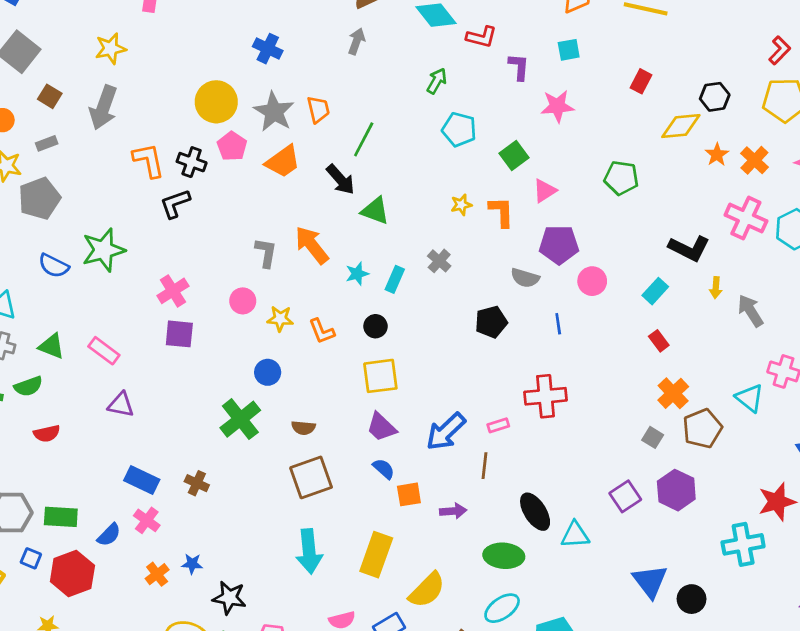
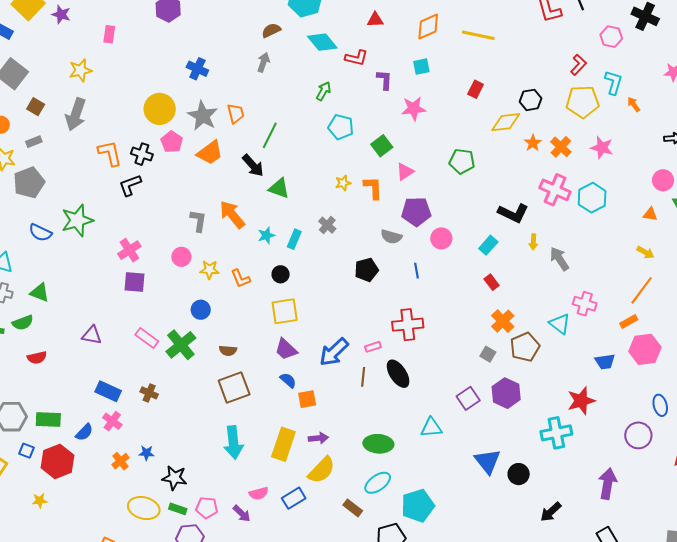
pink rectangle: (104, 351) -> (147, 338), moved
purple arrow: (453, 511) -> (318, 438), moved
black ellipse: (535, 512) -> (398, 374), moved

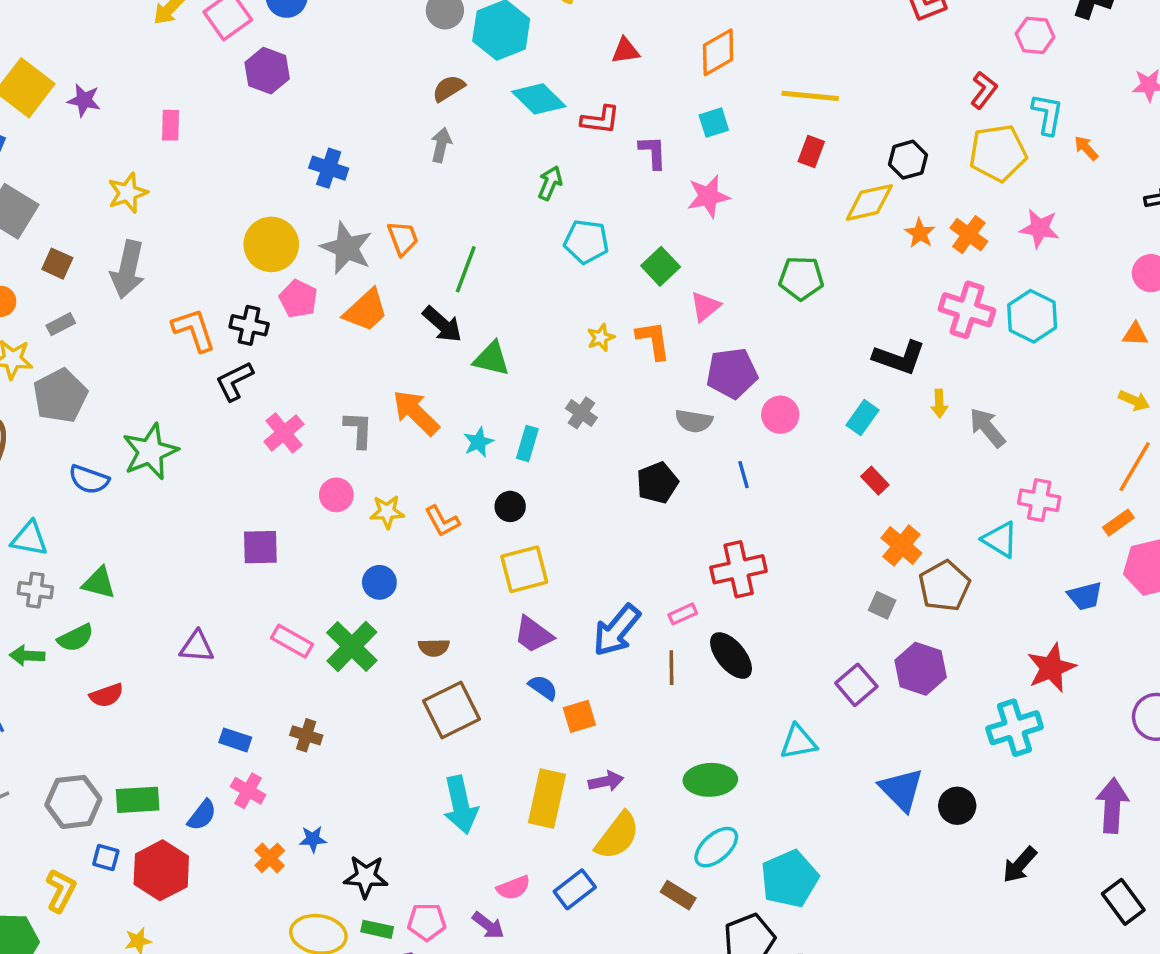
yellow line: (478, 35) -> (810, 96), moved
pink cross: (129, 250) -> (284, 433), moved
blue rectangle: (108, 391) -> (235, 740), size x0.7

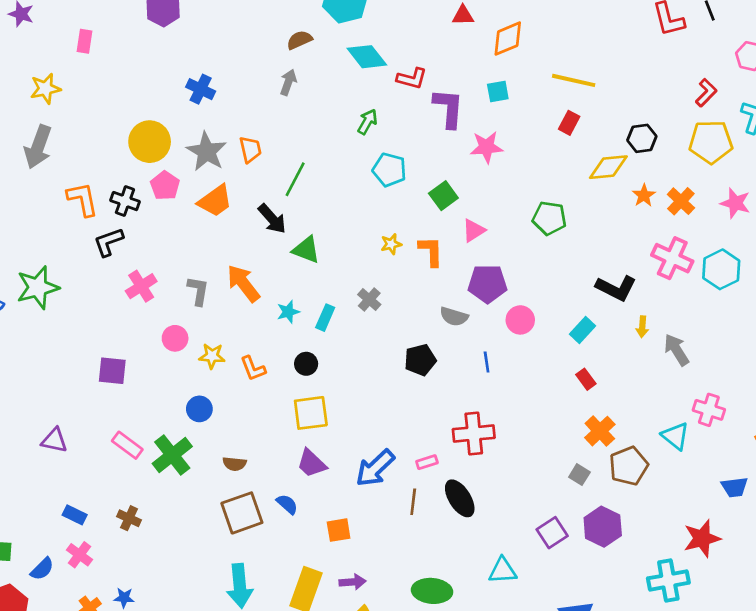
red triangle: (626, 51) -> (463, 15), moved
purple L-shape: (653, 152) -> (449, 108), size x1.5
blue semicircle: (543, 687) -> (287, 504), moved

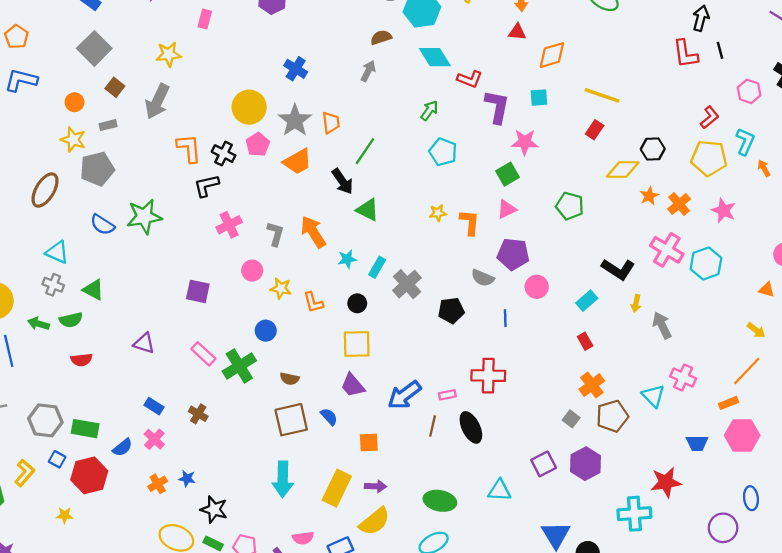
green square: (443, 196) -> (508, 174), moved
gray cross: (369, 300) -> (407, 284), moved, size x1.5

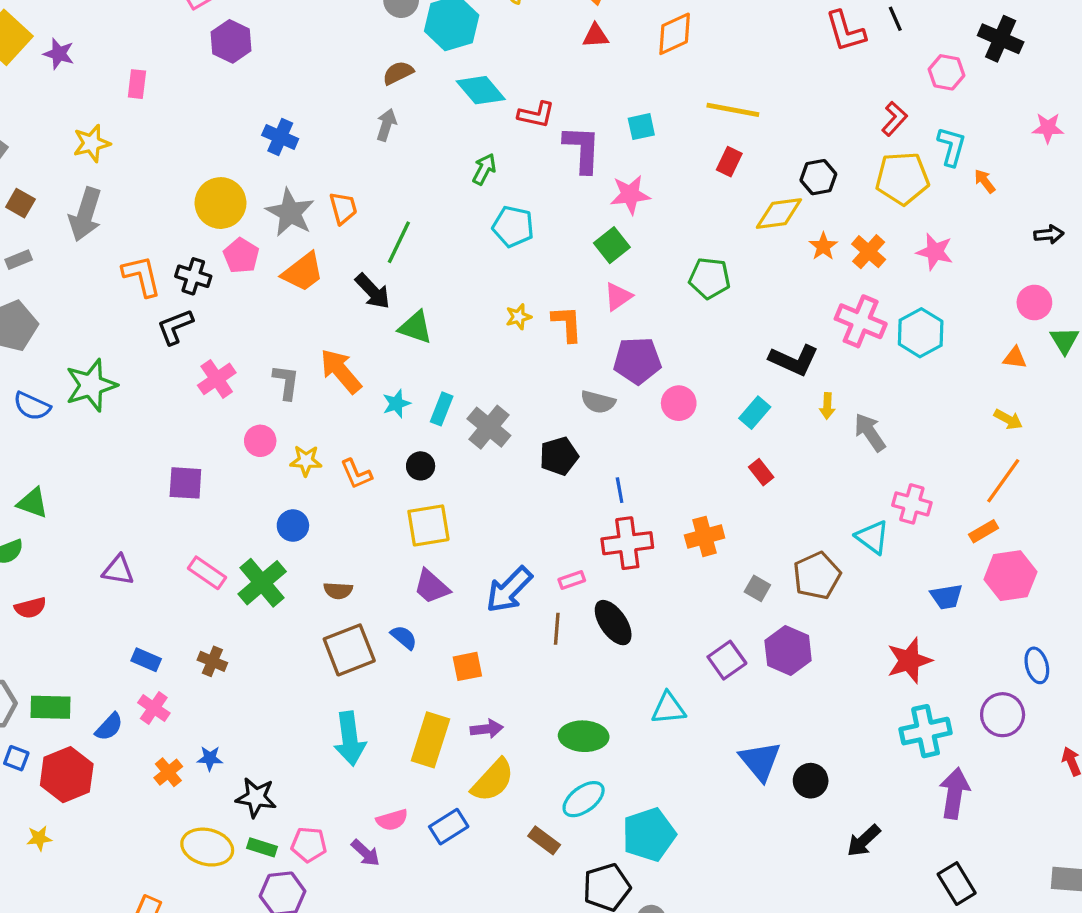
orange diamond: (552, 55) -> (675, 34), moved
blue line: (505, 318) -> (620, 490), moved
orange cross: (592, 385) -> (705, 536), moved, turned 30
cyan cross: (634, 514) -> (926, 731), moved

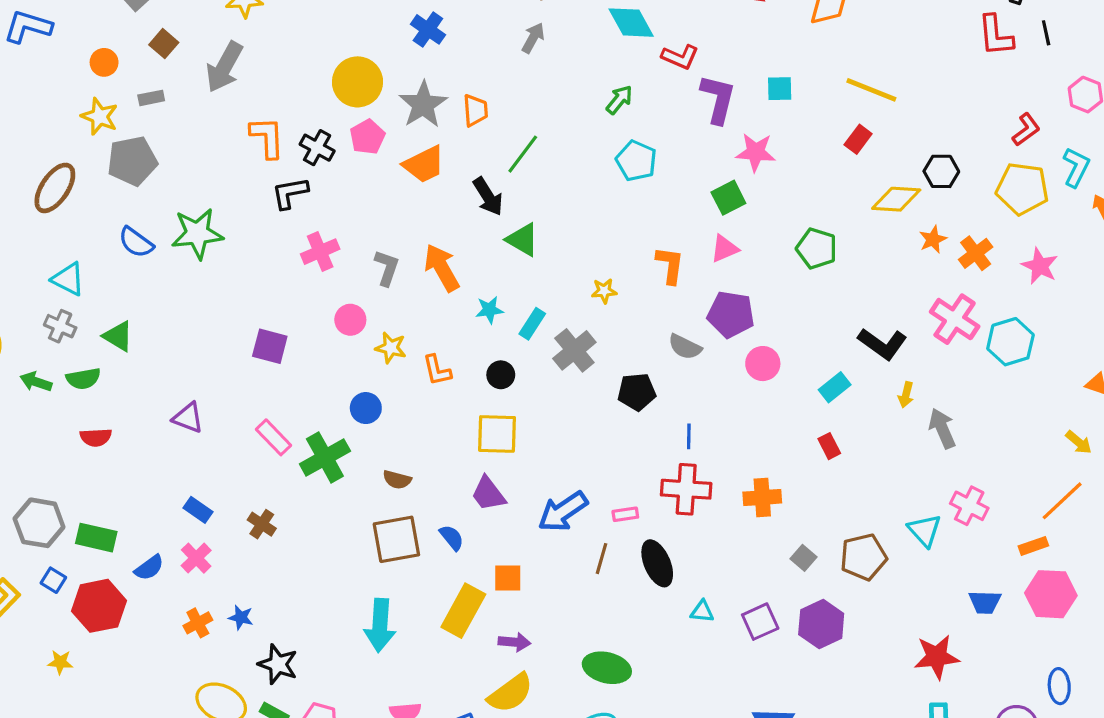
yellow star: (519, 317) -> (604, 291), moved
cyan triangle: (668, 708) -> (702, 612), moved, size x0.7
yellow rectangle: (430, 740) -> (463, 611), moved

